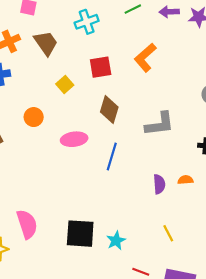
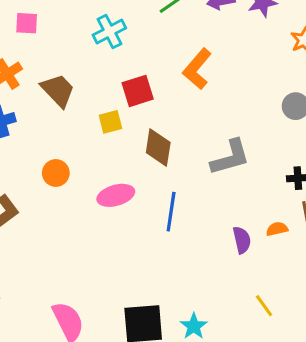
brown trapezoid: (46, 43) -> (58, 90), moved
yellow square: (65, 85) -> (110, 122), moved, turned 35

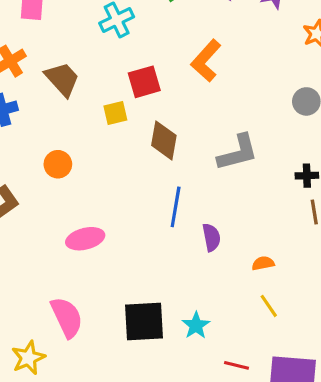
pink ellipse: (116, 195) -> (85, 239), moved
orange semicircle: (277, 229) -> (263, 263), moved
purple semicircle: (242, 240) -> (211, 237), moved

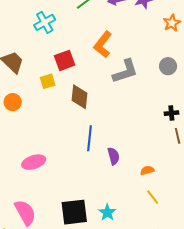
gray L-shape: (238, 153) -> (125, 71), moved
orange circle: (58, 164) -> (13, 102), moved

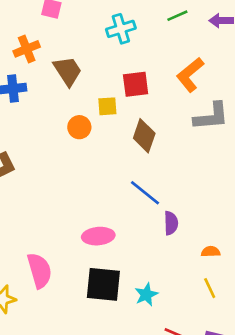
orange circle: (13, 102) -> (79, 127), moved
blue line: (90, 138) -> (145, 193), turned -70
pink ellipse: (34, 162) -> (98, 236), moved

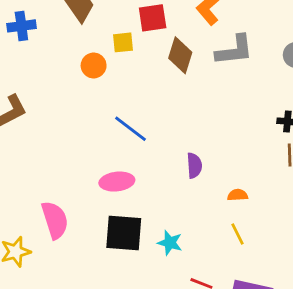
brown diamond: (144, 136) -> (180, 55), moved
blue line: (145, 193) -> (130, 129), moved
cyan star: (146, 295) -> (170, 243), turned -30

